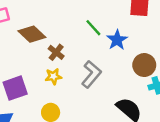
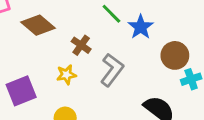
brown cross: (56, 52) -> (81, 45), moved

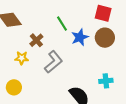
brown circle: (175, 55) -> (105, 38), moved

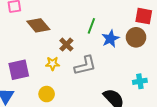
red square: (103, 13) -> (144, 16), moved
green line: (62, 24) -> (91, 26), turned 56
gray L-shape: (53, 62) -> (85, 65), turned 30

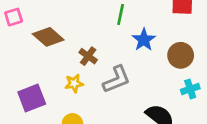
green line: (91, 26) -> (121, 15), moved
brown circle: (136, 37) -> (181, 55), moved

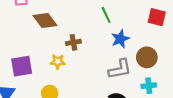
green line: (121, 15) -> (106, 15), turned -49
brown cross: (88, 56) -> (73, 42), turned 32
gray L-shape: (117, 79) -> (120, 69), moved

